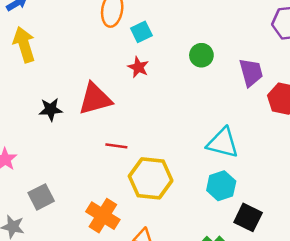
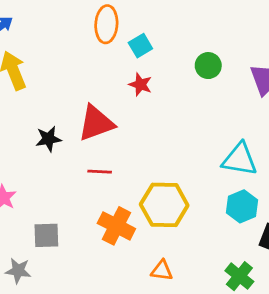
red line: (116, 146) -> (100, 172), moved
gray square: (41, 197) -> (46, 235), turned 30
orange cross: (103, 216) -> (116, 226), moved

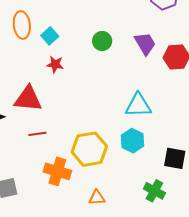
red triangle: (96, 123) -> (28, 99), turned 36
cyan hexagon: (242, 206) -> (133, 141), moved

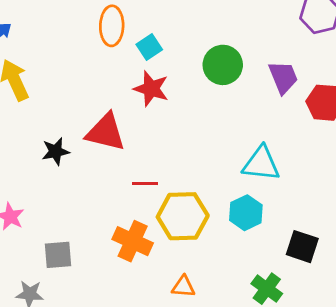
green circle: (102, 41) -> (223, 65), size x1.4
red star: (55, 64) -> (151, 89), size x1.4
red line: (37, 134) -> (145, 184), moved

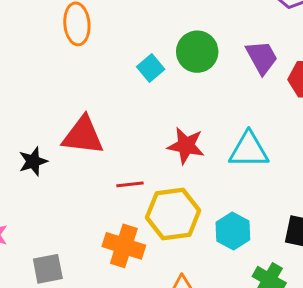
cyan square: (149, 47) -> (151, 68), moved
red star: (151, 89) -> (186, 146), moved
cyan hexagon: (246, 213) -> (233, 231), moved

